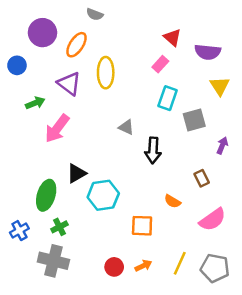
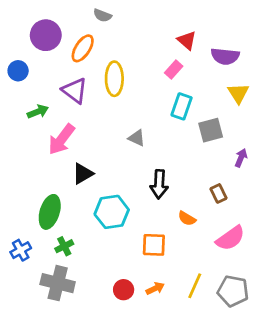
black arrow: (153, 150) -> (159, 184), moved
black triangle: (76, 173) -> (83, 174), moved

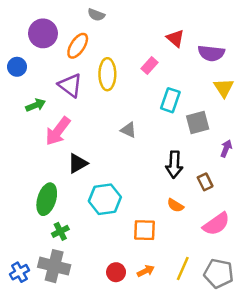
pink rectangle: (174, 69) -> (149, 66), moved
black arrow: (159, 184) -> (174, 165), moved
blue cross: (21, 250) -> (19, 272), moved

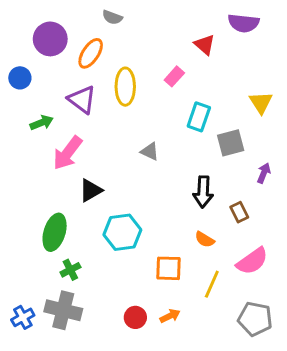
purple semicircle: (211, 53) -> (244, 23), moved
yellow line: (183, 268) -> (212, 284), moved

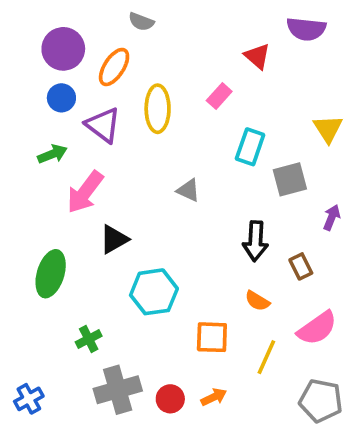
blue circle: (20, 78) -> (61, 98), moved
green ellipse: (55, 232) -> (51, 274), moved
gray cross: (63, 310) -> (118, 390), moved, turned -30

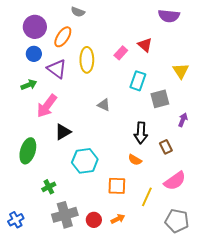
red triangle: (257, 56) -> (145, 45), moved
orange semicircle: (257, 301) -> (135, 160), moved

